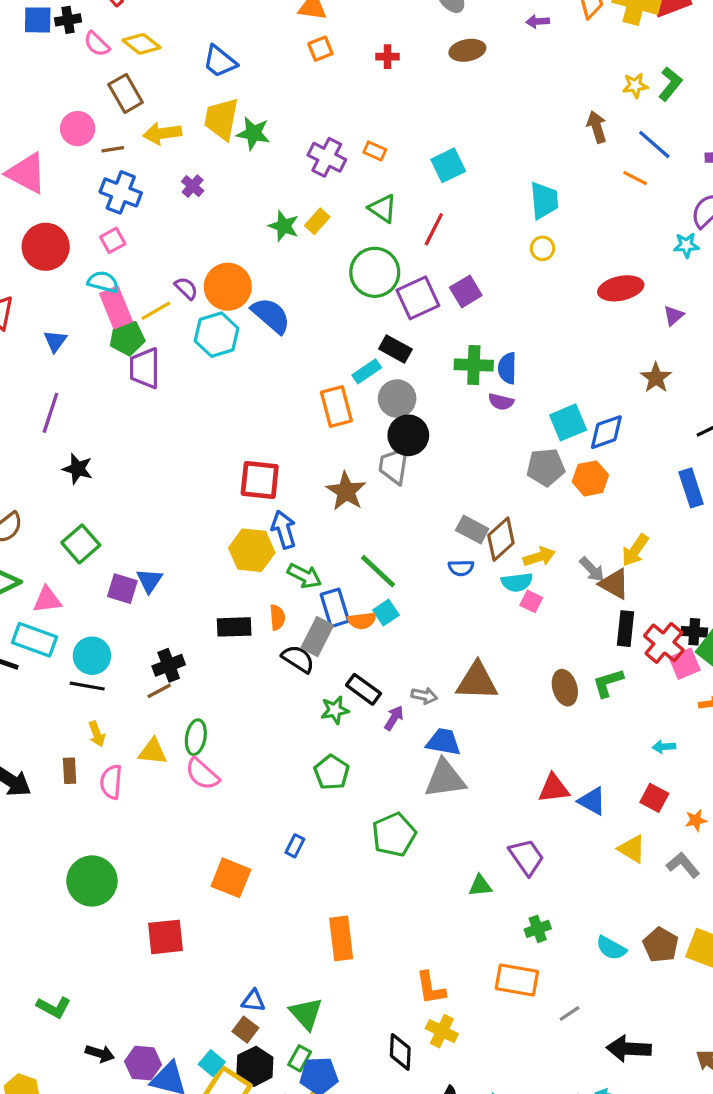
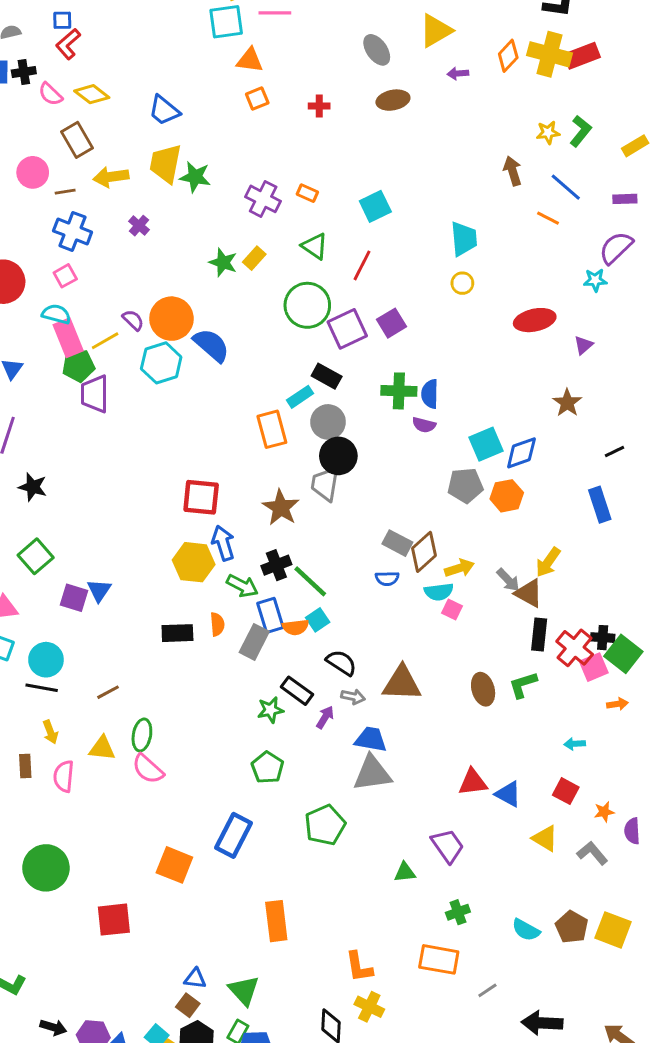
black semicircle: (298, 659) -> (341, 663), moved
black cross: (169, 665) -> (276, 565), moved
blue rectangle: (295, 846) -> (234, 835), size x2.0

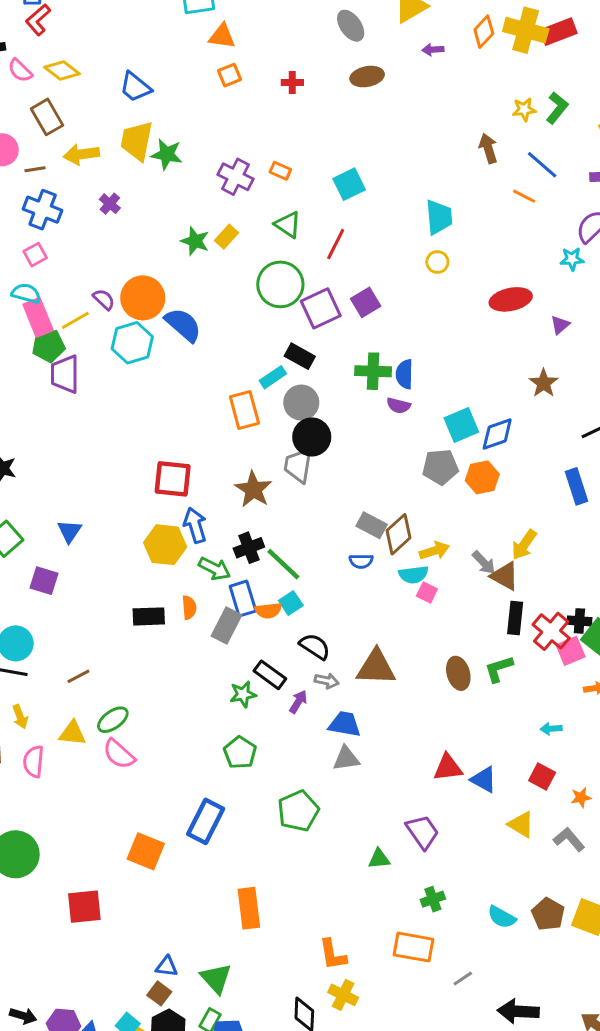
blue triangle: (99, 590) -> (69, 531), moved
green ellipse: (142, 735) -> (113, 720), turned 44
gray triangle: (372, 773) -> (346, 759), size x0.7

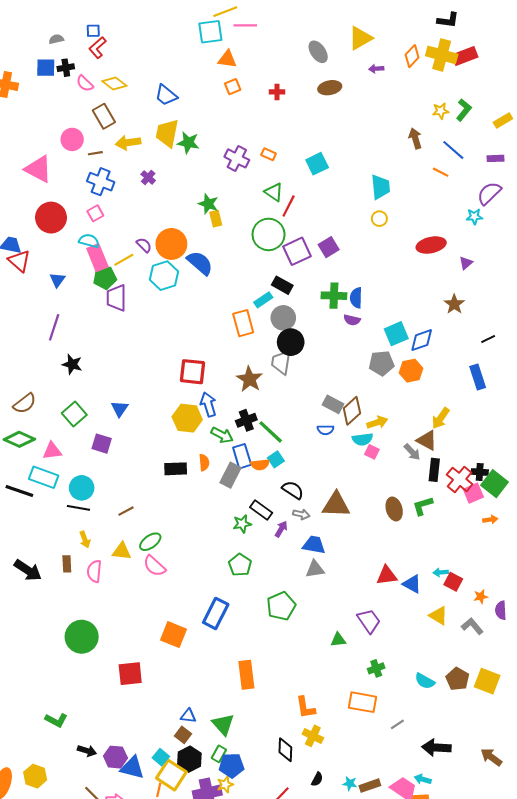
yellow rectangle: (227, 237) -> (216, 219), moved, turned -56
red line: (336, 244) -> (289, 206), moved
gray arrow: (484, 563) -> (412, 452), moved
cyan arrow: (551, 729) -> (441, 572), moved

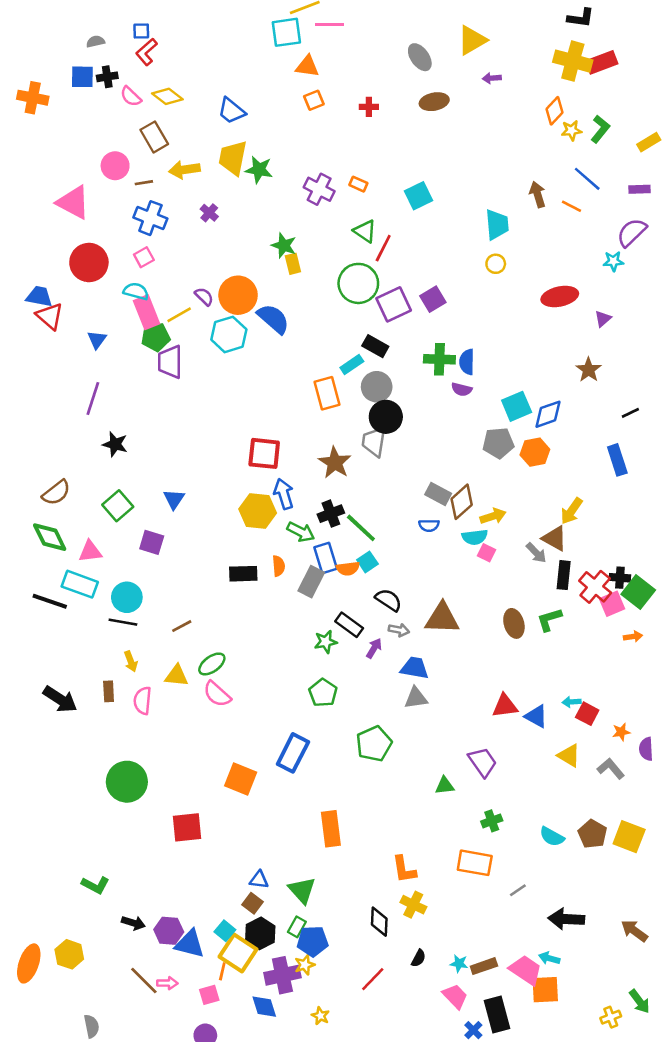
orange diamond: (412, 56) -> (555, 111), moved
brown arrow: (415, 138) -> (538, 194), moved
green diamond: (19, 439) -> (50, 537), turned 40

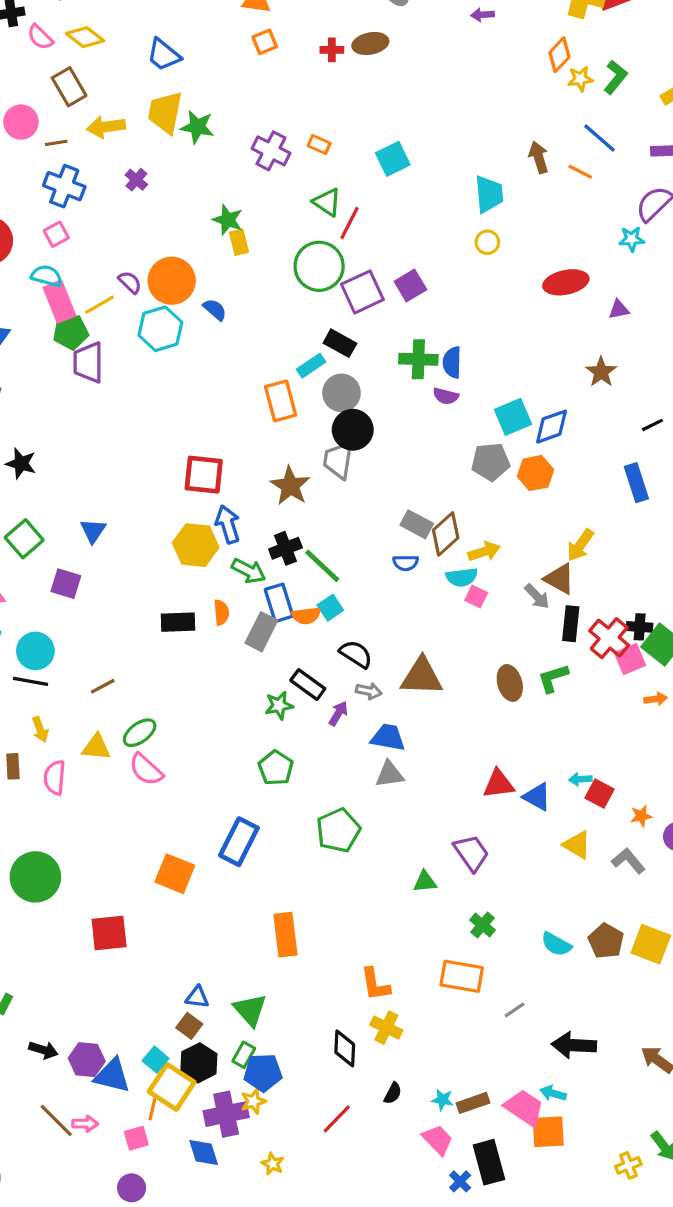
brown ellipse: (434, 102) -> (370, 44), moved
blue semicircle: (273, 319) -> (215, 310), size x0.6
purple triangle: (603, 319) -> (619, 310), turned 30
green cross: (492, 821) -> (483, 925), turned -30

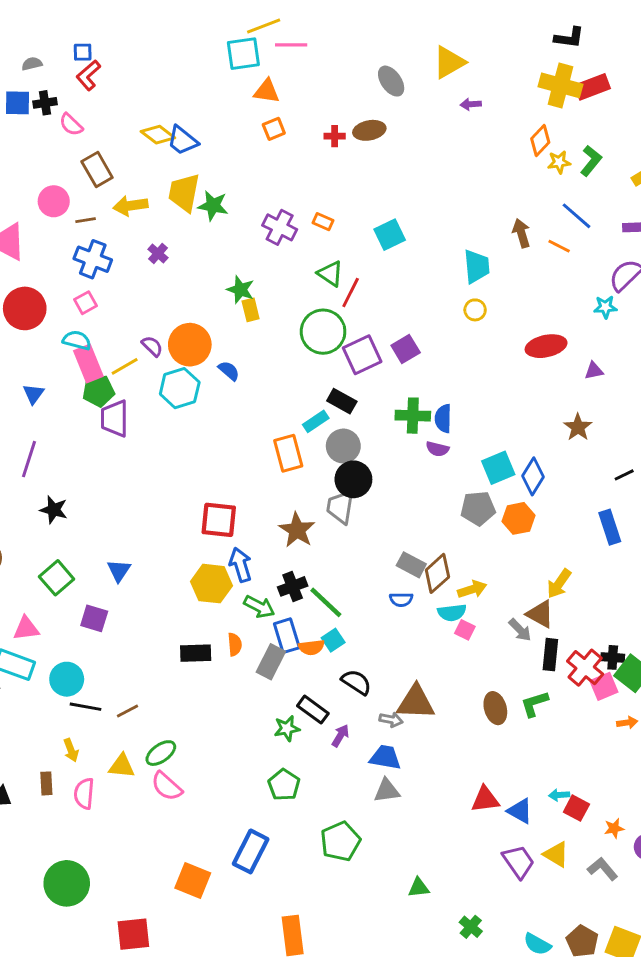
yellow diamond: (85, 37) -> (158, 135), moved
blue diamond: (551, 427) -> (533, 476), turned -39
black line: (31, 681) -> (86, 707), moved
gray arrow: (369, 691) -> (391, 720), moved
purple trapezoid: (471, 853) -> (519, 862), moved

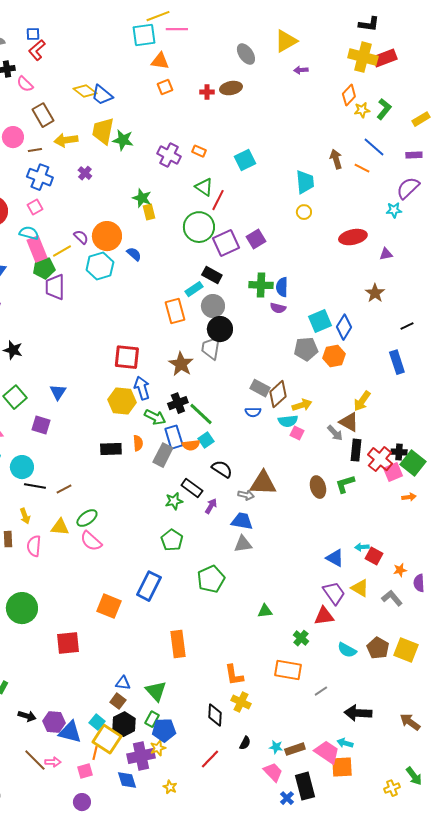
red triangle: (485, 799) -> (324, 616), moved

